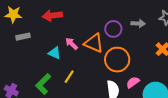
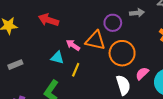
red arrow: (52, 16) -> (48, 20), turned 36
gray rectangle: (23, 37) -> (15, 65), moved
yellow line: (69, 77) -> (76, 70), moved

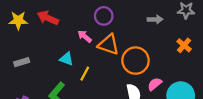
red arrow: (48, 20) -> (48, 18), moved
purple circle: (113, 23) -> (104, 16), moved
pink arrow: (73, 45) -> (85, 36), moved

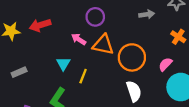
red arrow: (48, 18) -> (40, 25), turned -35
cyan triangle: (67, 59) -> (63, 64), turned 48
pink semicircle: (155, 84) -> (165, 64), moved

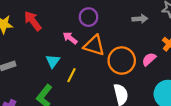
red arrow: (40, 25) -> (33, 21), turned 65
pink semicircle: (165, 64) -> (149, 59), moved

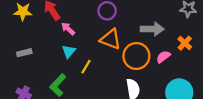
gray arrow: (140, 19) -> (152, 29), moved, size x1.5
pink arrow: (70, 38) -> (68, 29), moved

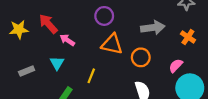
cyan triangle: (69, 51) -> (57, 63), moved
orange circle: (136, 56) -> (141, 57), size x0.7
pink semicircle: (163, 57) -> (176, 66), moved

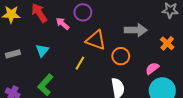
purple circle: (104, 16) -> (83, 12), moved
pink arrow: (67, 40) -> (62, 24), moved
yellow line: (91, 76) -> (80, 63), moved

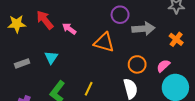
purple circle: (83, 12) -> (120, 15), moved
orange circle: (121, 56) -> (137, 64), moved
yellow line: (80, 63) -> (89, 89), moved

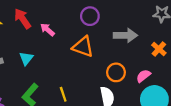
purple circle: (120, 15) -> (90, 16), moved
yellow line: (89, 89) -> (63, 94), turned -48

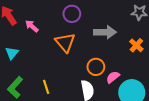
orange triangle: (83, 47) -> (65, 42), turned 30
pink semicircle: (143, 76) -> (113, 77), moved

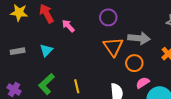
orange triangle: (65, 42) -> (113, 47), moved
orange circle: (96, 67) -> (134, 63), moved

